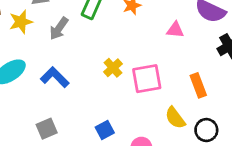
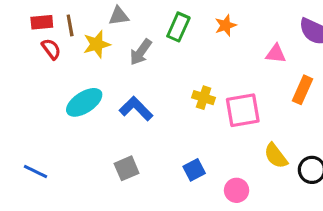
yellow cross: (113, 68) -> (204, 98), turned -30
orange rectangle: (198, 85) -> (302, 90), moved, turned 45

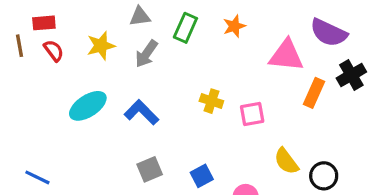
gray triangle: (119, 16) -> (140, 16), moved
brown line: (70, 25) -> (20, 46), moved
pink triangle: (276, 54) -> (286, 55), size x1.6
pink square: (243, 110) -> (252, 114), size x0.7
gray square: (127, 168) -> (150, 169), moved

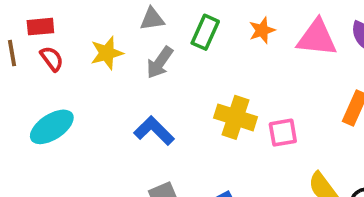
pink triangle: (286, 55) -> (317, 38), moved
yellow cross: (211, 101) -> (235, 117), size x1.5
cyan ellipse: (88, 106) -> (52, 127), moved

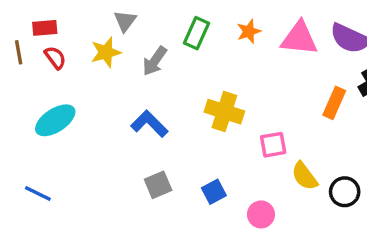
gray triangle: (152, 19) -> (125, 21), moved, turned -45
pink square: (283, 133) -> (273, 145), moved

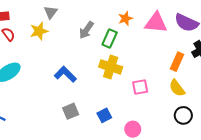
green rectangle: (196, 33) -> (110, 38), moved
gray arrow: (155, 61) -> (86, 30), moved
yellow semicircle: (305, 176) -> (177, 88), moved

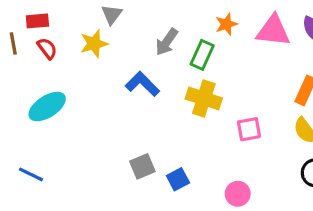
blue L-shape: (65, 74) -> (142, 84), moved
blue square: (104, 115) -> (178, 179), moved

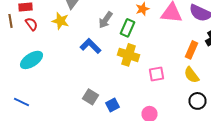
yellow star: (94, 44) -> (60, 21), turned 30
gray square: (142, 166) -> (90, 97), turned -35

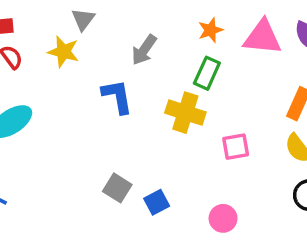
green rectangle: (128, 28) -> (207, 73), moved
blue L-shape: (90, 46) -> (117, 96), turned 35

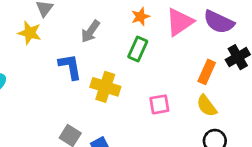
pink triangle: (262, 37) -> (180, 22), turned -40
yellow cross: (185, 113) -> (105, 87), moved

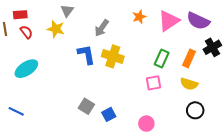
green rectangle: (138, 49) -> (162, 58), moved
yellow cross: (105, 87) -> (113, 56), moved
yellow semicircle: (207, 106) -> (189, 84), turned -36

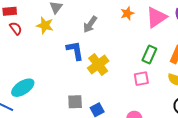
yellow cross: (113, 56) -> (98, 65), moved, turned 35
cyan ellipse: (26, 69) -> (23, 88), moved
gray square: (86, 106) -> (75, 102), turned -35

